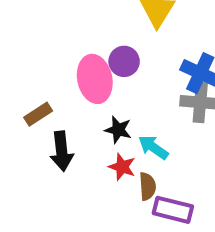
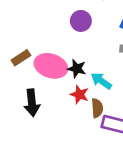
pink ellipse: (95, 79) -> (51, 66), moved, turned -60
black arrow: (62, 151) -> (32, 103), moved

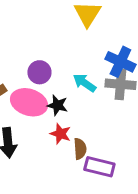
purple circle: (81, 21) -> (39, 72), moved
cyan arrow: (101, 81) -> (84, 83), moved

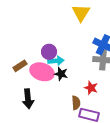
cyan arrow: (84, 83) -> (56, 61), moved, turned 140
red star: (60, 134) -> (91, 88), moved

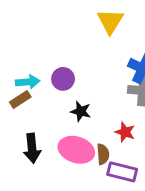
cyan arrow: (56, 61) -> (28, 82), moved
pink ellipse: (42, 72) -> (76, 150), moved

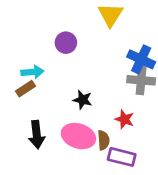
purple circle: (63, 79) -> (66, 43), moved

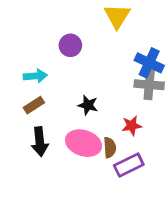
brown rectangle: (25, 89) -> (34, 105), moved
red star: (124, 119) -> (132, 126), turned -30
purple rectangle: (122, 157) -> (129, 165), turned -40

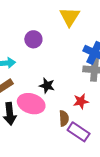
pink ellipse: (84, 143) -> (31, 104), moved
purple rectangle: (129, 165) -> (79, 132), turned 60

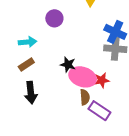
pink ellipse: (31, 104) -> (83, 77), moved

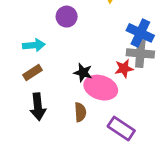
red star: (102, 80) -> (124, 68), moved
brown semicircle: (85, 97) -> (80, 112), moved

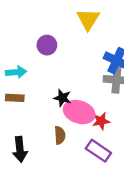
red star: (124, 68) -> (101, 121), moved
brown rectangle: (32, 73) -> (15, 98), turned 36
black arrow: (38, 107) -> (20, 149), moved

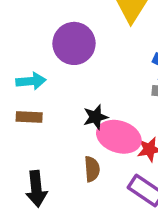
purple circle: (47, 45) -> (74, 43), size x1.5
black star: (62, 98) -> (96, 117), turned -30

